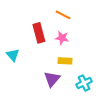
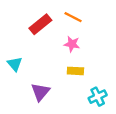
red rectangle: (39, 33) -> (40, 24), moved, turned 66
purple triangle: (52, 79) -> (40, 92), moved

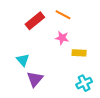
cyan triangle: (15, 64) -> (23, 60), moved
yellow rectangle: (75, 71) -> (79, 53), moved

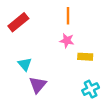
orange line: (63, 15) -> (68, 16), turned 63
red rectangle: (35, 21) -> (18, 22), moved

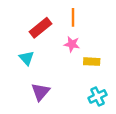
red rectangle: (18, 22) -> (40, 28), moved
cyan triangle: (25, 64) -> (27, 58), moved

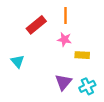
cyan triangle: (27, 58) -> (18, 61), moved
purple triangle: (40, 92) -> (63, 82), moved

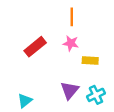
red rectangle: (36, 25) -> (35, 47), moved
cyan triangle: (18, 61) -> (25, 101), moved, turned 32

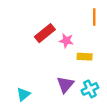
orange line: (72, 17) -> (94, 17), moved
red rectangle: (35, 47) -> (45, 33), moved

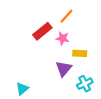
orange line: (94, 17) -> (67, 16), moved, turned 42
purple triangle: (65, 85) -> (64, 69), moved

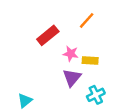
orange line: (67, 16) -> (87, 20), moved
pink star: (63, 38) -> (71, 54), moved

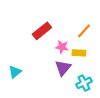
orange line: (87, 20) -> (84, 31), moved
cyan triangle: (25, 101) -> (15, 72), moved

